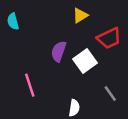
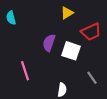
white square: (85, 61) -> (71, 51), turned -36

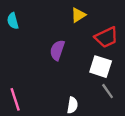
white square: (71, 51) -> (101, 67), moved
pink line: (25, 71) -> (15, 99), moved

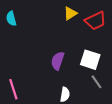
red trapezoid: (106, 37) -> (96, 21), moved
purple semicircle: (57, 50) -> (58, 61), moved

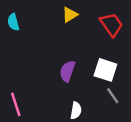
yellow triangle: (70, 13) -> (70, 15), moved
red trapezoid: (96, 21) -> (112, 25), turned -100

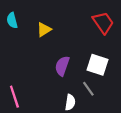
yellow triangle: (70, 15) -> (44, 30), moved
gray line: (113, 96) -> (88, 89), moved

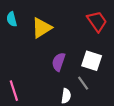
yellow triangle: (44, 30) -> (42, 28), size x1.5

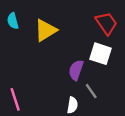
white square: (92, 61) -> (101, 54), moved
purple semicircle: (59, 62) -> (76, 70), moved

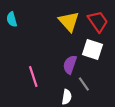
yellow triangle: (46, 30) -> (69, 21), moved, turned -40
pink line: (15, 99) -> (33, 76), moved

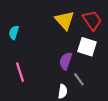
cyan semicircle: (12, 19) -> (14, 33), moved, turned 32
pink line: (33, 76) -> (20, 72), moved

